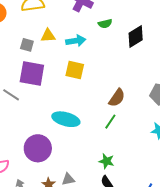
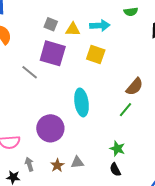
yellow triangle: (48, 36) -> (73, 29), moved
cyan ellipse: (66, 119) -> (82, 102), turned 60

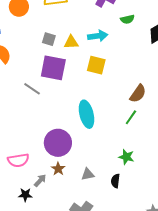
gray arrow: (29, 164) -> (40, 180), turned 64
brown star: (57, 165) -> (58, 169), moved
black semicircle: (115, 170) -> (115, 181), moved, turned 40

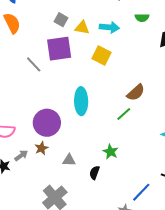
purple square: (53, 68) -> (59, 49), turned -32

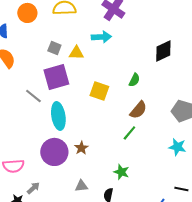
green semicircle: (142, 18) -> (134, 80), moved, turned -56
cyan arrow: (109, 27) -> (101, 37), moved
yellow square: (101, 56) -> (99, 91), moved
cyan ellipse: (81, 101) -> (58, 116), moved
brown star: (41, 148) -> (81, 148), moved

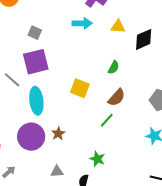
yellow triangle: (76, 53) -> (118, 27), moved
yellow square: (99, 91) -> (80, 88), moved

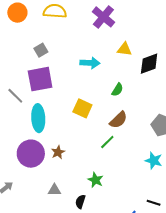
cyan arrow: (82, 23) -> (90, 63), moved
gray square: (35, 33) -> (41, 50), turned 32

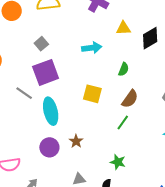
purple circle: (31, 154) -> (49, 147), size x0.7

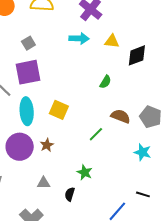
cyan arrow: (92, 48) -> (79, 38), moved
yellow square: (92, 94) -> (59, 110), moved
brown semicircle: (130, 99) -> (121, 116), moved, turned -114
purple circle: (49, 147) -> (20, 147), size x1.4

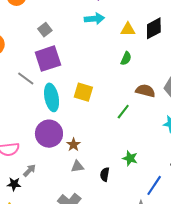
yellow triangle: (112, 41) -> (128, 29), moved
brown star: (47, 145) -> (73, 145), moved
green star: (85, 172) -> (130, 158), moved

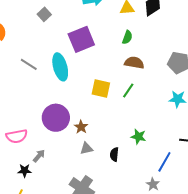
purple square: (48, 59) -> (81, 39), moved
brown semicircle: (145, 91) -> (134, 63), moved
yellow square: (83, 92) -> (101, 89), moved
cyan ellipse: (52, 97) -> (60, 67), moved

